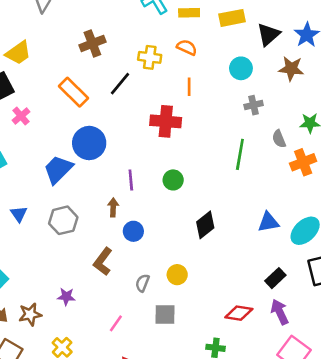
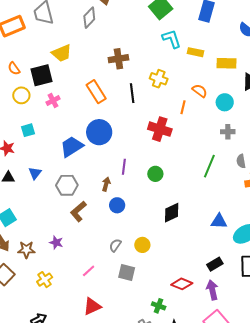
orange semicircle: (187, 47) -> (200, 91), moved
black line: (120, 84) -> (132, 93), turned -60
brown L-shape: (103, 262) -> (78, 212), moved

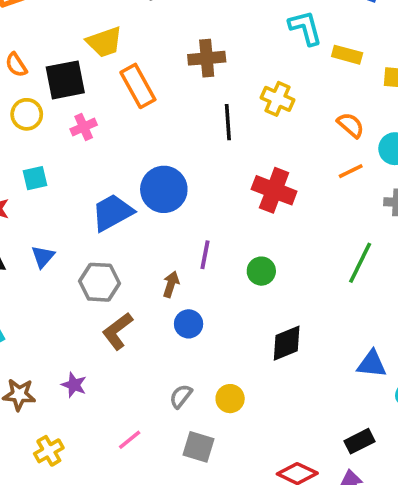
orange rectangle: (96, 92) -> (138, 86), moved
orange line: (183, 107) -> (351, 171), moved, turned 48

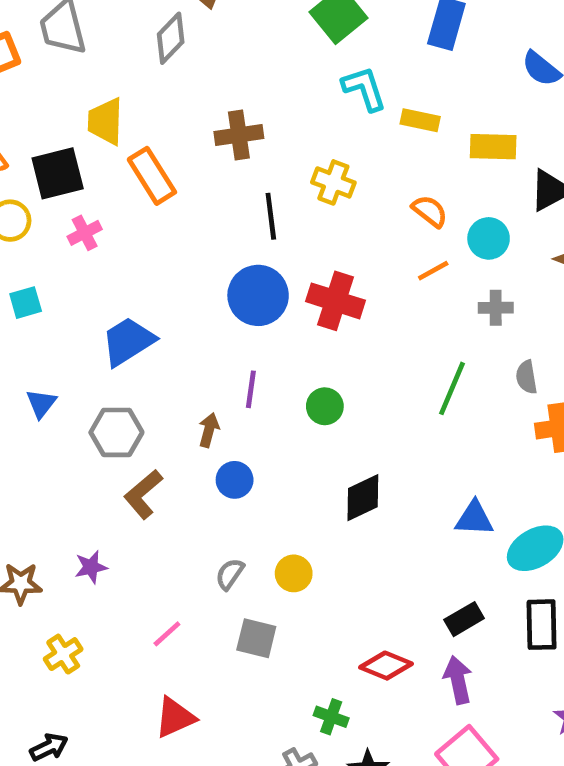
yellow trapezoid: (104, 42) -> (105, 121), turned 114
blue circle: (164, 189) -> (258, 295), moved
purple star: (74, 385) -> (91, 567), turned -30

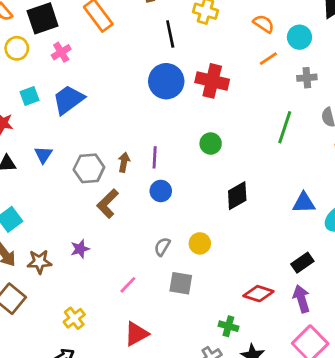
blue trapezoid: (128, 341) -> (68, 100), moved
purple line: (251, 389) -> (155, 157), moved
brown arrow: (209, 430) -> (124, 162), moved
yellow cross: (63, 654) -> (74, 318), moved

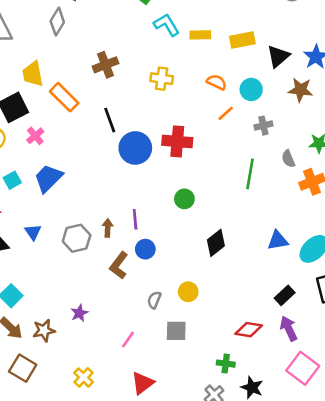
black line: (170, 34) -> (110, 120), moved
brown L-shape: (108, 204) -> (119, 265), moved

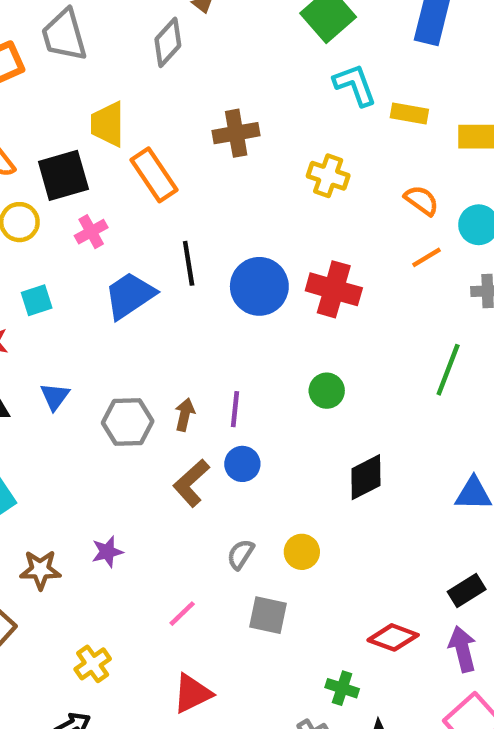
black line: (110, 120) -> (189, 263), moved
blue trapezoid: (48, 178) -> (130, 295), moved

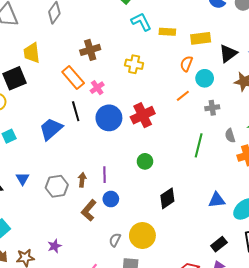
orange rectangle: (154, 175) -> (73, 78), moved
orange semicircle: (421, 200) -> (186, 64), moved, turned -98
pink cross: (91, 232) -> (97, 88), moved
red cross: (334, 289) -> (143, 115), turned -35
yellow circle: (302, 552) -> (142, 236), size x1.6

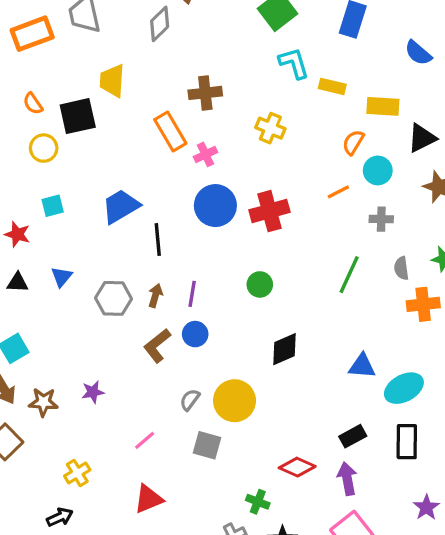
black line: (76, 111) -> (158, 239), moved

